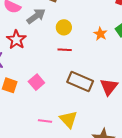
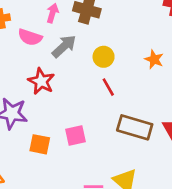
red line: (65, 50) -> (108, 87), turned 64
pink square: (36, 82) -> (76, 136), turned 35

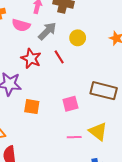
red line: (108, 87) -> (59, 57), moved
pink square: (76, 136) -> (70, 104), moved

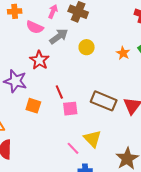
red line: (59, 57) -> (59, 92), moved
pink line: (74, 137) -> (73, 148), moved, turned 40

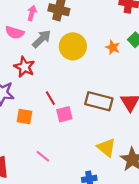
yellow circle: (87, 47) -> (73, 46), size x1.6
yellow triangle: (92, 139) -> (106, 148), moved
pink line: (73, 148) -> (43, 156), moved

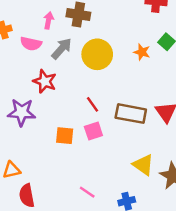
red line: (50, 98) -> (93, 104), moved
orange square: (24, 116) -> (65, 136), moved
pink line: (43, 156) -> (87, 192), moved

